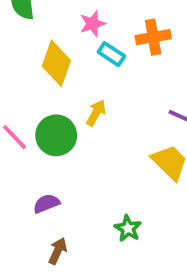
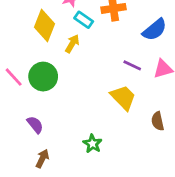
yellow arrow: (96, 113) -> (72, 44), moved
purple semicircle: (46, 204) -> (35, 125), turned 72

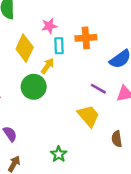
cyan rectangle: (84, 20) -> (59, 46), turned 49
green circle: (43, 77) -> (34, 87), moved

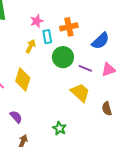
yellow diamond: (25, 48) -> (23, 80), moved
yellow arrow: (48, 66) -> (31, 46), moved
green circle: (34, 87) -> (63, 57), moved

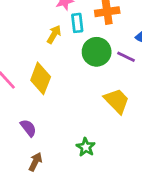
purple line: (85, 68) -> (126, 57), moved

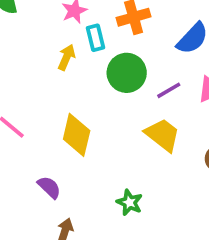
purple line: (126, 57) -> (169, 90), moved, turned -48
yellow diamond: (41, 78) -> (77, 135), moved

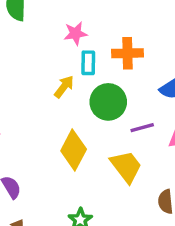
yellow arrow: (66, 57) -> (64, 87), moved
yellow diamond: (77, 135) -> (74, 150), moved

